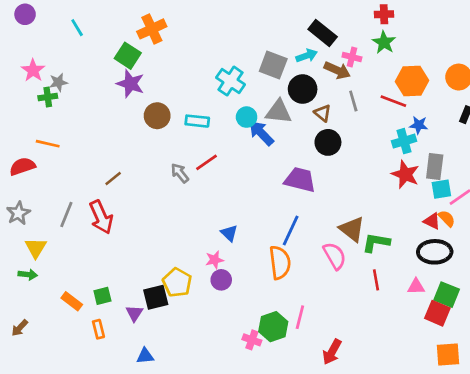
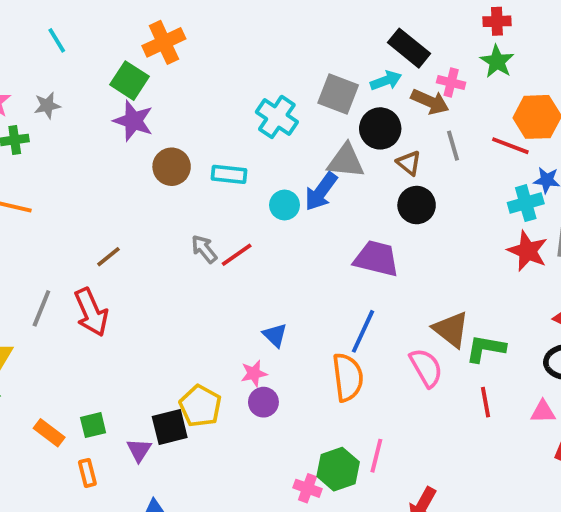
gray star: (58, 82) -> (47, 105), moved
cyan circle: (247, 117) -> (285, 205), moved
blue arrow: (261, 133) -> (321, 192), turned -100
red line: (207, 162) -> (237, 255), moved

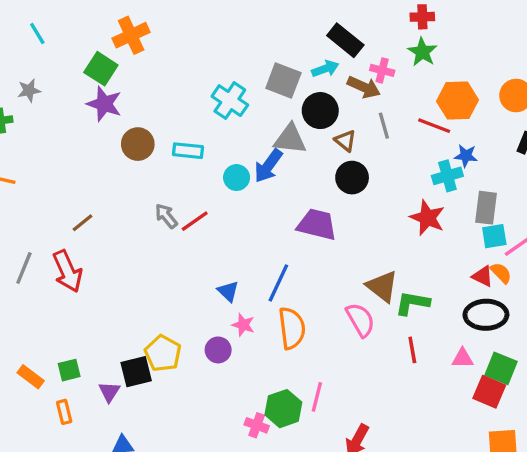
red star: (528, 251) -> (427, 218), moved
blue line: (363, 331) -> (278, 283), moved
pink star: (254, 373) -> (243, 325), moved, turned 30

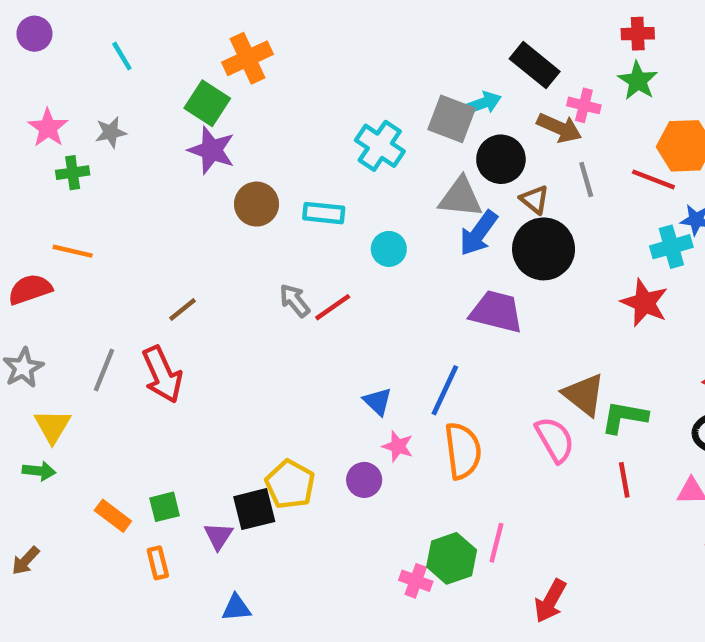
cyan arrow: (325, 69) -> (483, 103), moved
blue arrow: (268, 166) -> (479, 233), moved
black circle: (352, 178) -> (544, 249), size x1.4

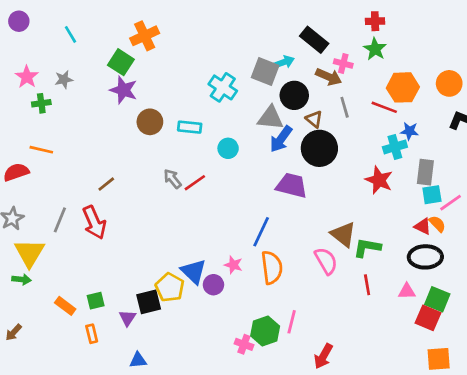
blue triangle: (378, 401) -> (194, 271), moved, size x1.5
yellow triangle: (52, 426) -> (29, 253), size x1.4

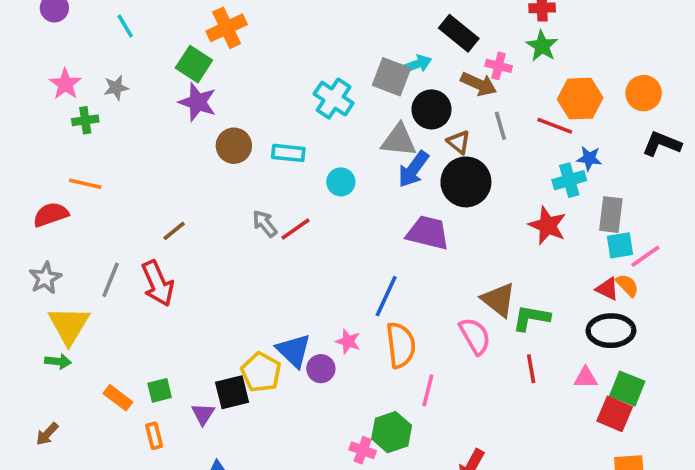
pink line: (292, 322) -> (428, 390), moved

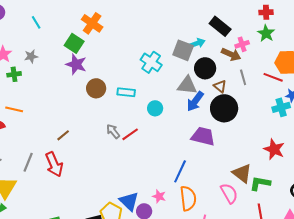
orange cross: (227, 28) -> (92, 23), turned -30
pink cross: (499, 66) -> (242, 44), turned -32
red star: (547, 225) -> (274, 149), moved

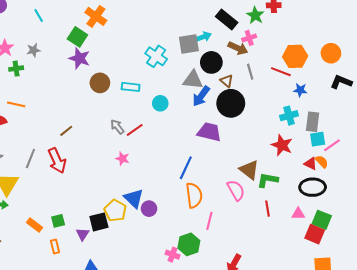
green star: (266, 33) -> (255, 15), moved
gray square: (183, 50) -> (189, 44), turned -30
cyan cross: (281, 107) -> (289, 116), moved
pink star: (159, 196) -> (122, 159), moved

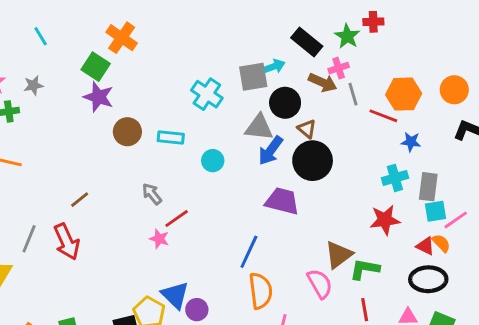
gray line: (250, 72) -> (353, 94), moved
red line: (135, 130) -> (177, 218), moved
red star: (282, 145) -> (385, 220), turned -30
brown triangle: (249, 170) -> (339, 255), turned 45

